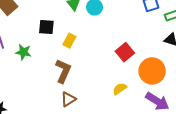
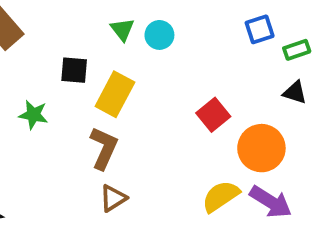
yellow rectangle: (69, 41) -> (115, 94), size x1.6
yellow semicircle: (120, 89) -> (221, 196), moved, size x1.5

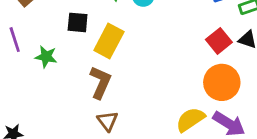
red square: (213, 115) -> (219, 41), moved
brown triangle: (113, 198) -> (108, 121), turned -35

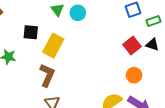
orange circle: (222, 82) -> (134, 75), size x0.6

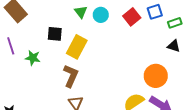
red square: (132, 46) -> (132, 17), moved
orange circle: (134, 75) -> (156, 76), size x1.5

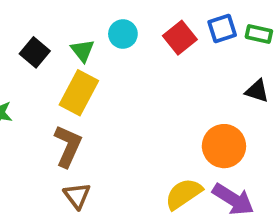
green triangle: (81, 12) -> (83, 51), moved
green rectangle: (175, 23) -> (259, 34), moved, turned 32
black square: (55, 34) -> (35, 52), moved, turned 35

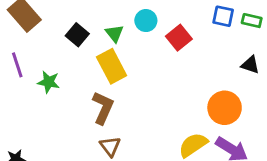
blue square: (222, 28) -> (223, 16), turned 30
red square: (180, 38) -> (179, 38), moved
yellow rectangle: (79, 93) -> (112, 66), turned -56

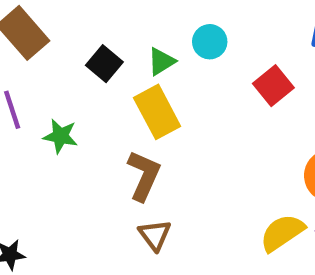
green triangle: (114, 33) -> (161, 61), turned 36
red square: (179, 38) -> (273, 86), moved

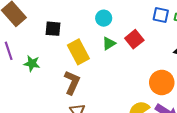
green triangle: (161, 61) -> (109, 43), moved
black square: (104, 64) -> (53, 29), turned -35

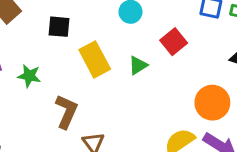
green triangle: (109, 43) -> (138, 65), moved
brown L-shape: (72, 82) -> (66, 112), moved

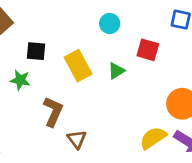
black square: (59, 27) -> (36, 51), moved
red square: (174, 42) -> (148, 50), turned -35

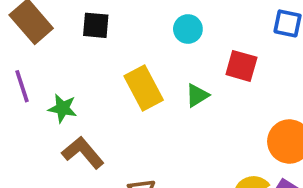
black square: (36, 51) -> (96, 25), moved
brown L-shape: (53, 112) -> (83, 153), moved, turned -64

